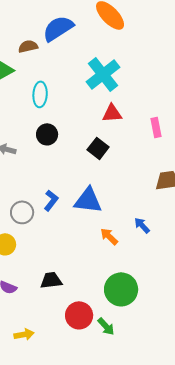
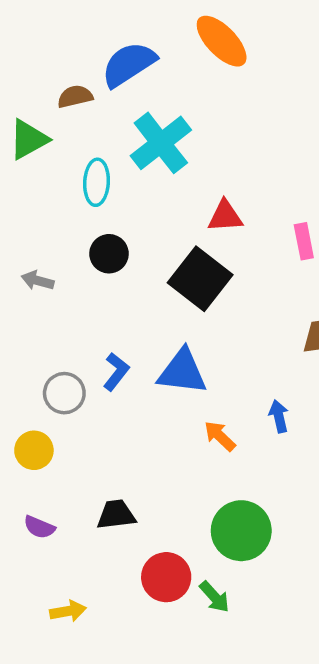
cyan cross: (103, 74) -> (161, 143), moved
black square: (98, 148) -> (200, 279), size x1.6
blue arrow: (142, 225) -> (279, 416), turned 30

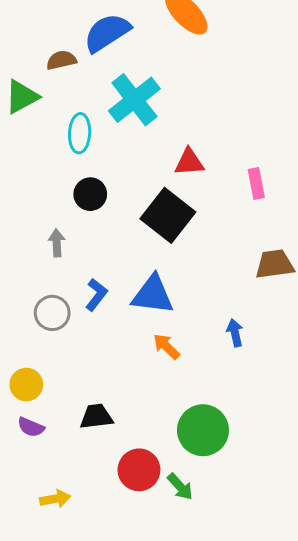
gray arrow: (38, 281) -> (57, 243), moved, turned 72
orange arrow: (220, 436) -> (166, 346), moved
yellow circle: (34, 450) -> (26, 385), moved

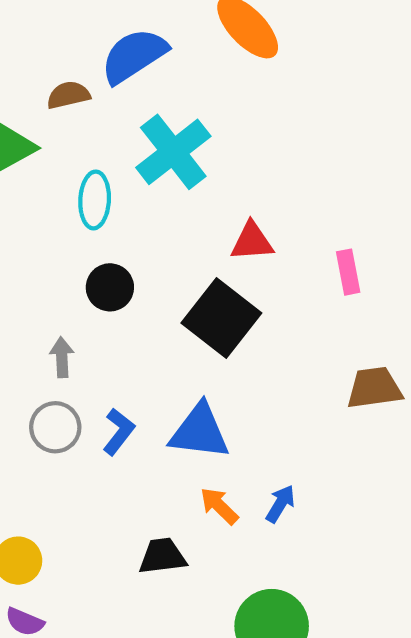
gray circle: (52, 313) -> (55, 427), moved
blue arrow: (235, 333) -> (280, 504), moved, turned 44
black trapezoid: (96, 417) -> (162, 556), moved

